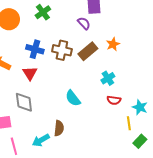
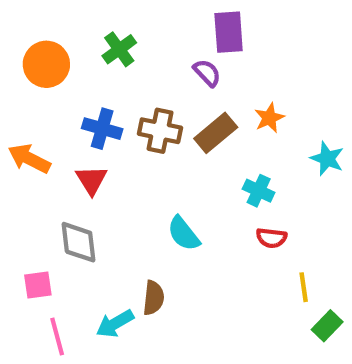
cyan cross: (108, 78) -> (259, 191), turned -32
cyan star: (140, 107) -> (327, 159), moved

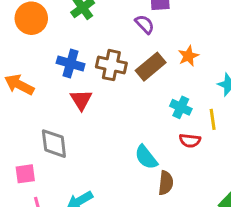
red triangle: (91, 180) -> (81, 100), moved
cyan semicircle: (184, 234) -> (146, 157), moved
yellow line: (304, 287) -> (213, 119), moved
brown semicircle: (154, 298) -> (166, 183), moved

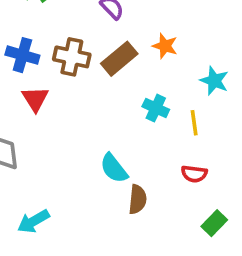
orange star: (188, 56) -> (165, 46), turned -30
red semicircle: (190, 141) -> (194, 174), moved

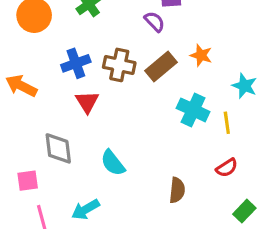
blue cross: (22, 55) -> (76, 63), turned -36
cyan cross: (156, 108) -> (193, 110), size x1.4
cyan semicircle: (114, 168) -> (113, 163), moved
red semicircle: (194, 174) -> (227, 168), turned -40

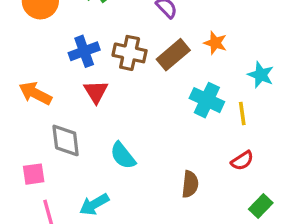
orange arrow: (21, 86) -> (35, 93), moved

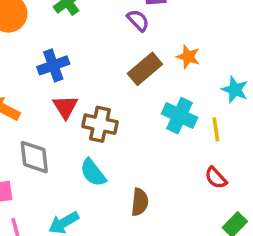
brown cross: (130, 53) -> (100, 124), moved
red semicircle: (242, 161) -> (216, 178), turned 80
brown semicircle: (190, 184) -> (140, 202), moved

